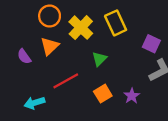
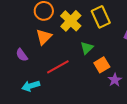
purple semicircle: (24, 57) -> (22, 55), moved
orange square: (103, 94) -> (102, 65), moved

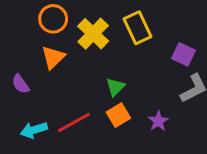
green triangle: (87, 48) -> (115, 87), moved
orange square: (102, 65) -> (118, 115), moved
red line: (58, 67) -> (74, 123), moved

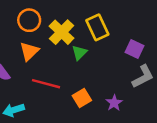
green triangle: (115, 87) -> (79, 53), moved
red line: (74, 123) -> (46, 84), moved, turned 44

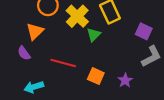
orange triangle: (29, 51) -> (35, 31), moved
orange square: (82, 98) -> (96, 76), turned -35

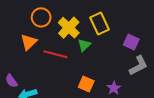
purple semicircle: (24, 53) -> (11, 81), moved
red line: (63, 63) -> (55, 54), moved

